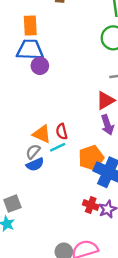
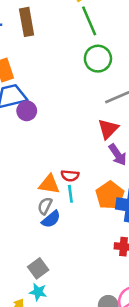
red semicircle: (62, 132) -> (70, 176), turned -56
cyan line: (58, 147) -> (70, 194), turned -56

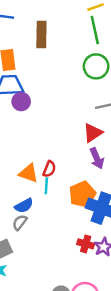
brown rectangle: (27, 22) -> (41, 34), moved
red semicircle: (70, 176) -> (49, 169), turned -84
gray semicircle: (45, 206) -> (20, 222), moved

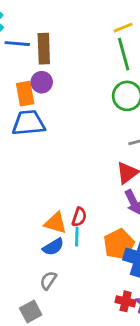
brown rectangle: (41, 34) -> (44, 49), moved
purple circle: (21, 102) -> (42, 82), moved
blue semicircle: (24, 206) -> (53, 247), moved

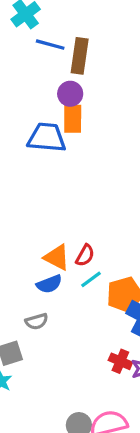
orange rectangle: (25, 94) -> (73, 119), moved
cyan line: (77, 237) -> (91, 279), moved, turned 42
gray semicircle: (48, 280) -> (37, 321), turned -150

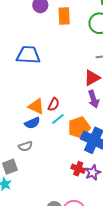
orange rectangle: (73, 119) -> (64, 16), moved
blue trapezoid: (47, 138) -> (28, 55), moved

